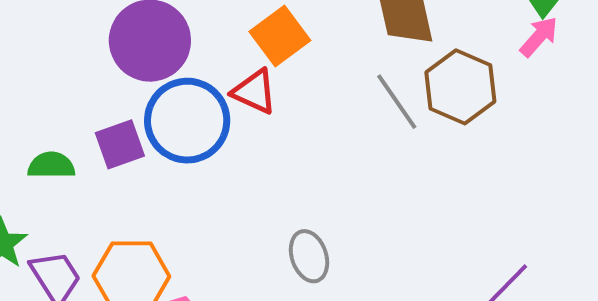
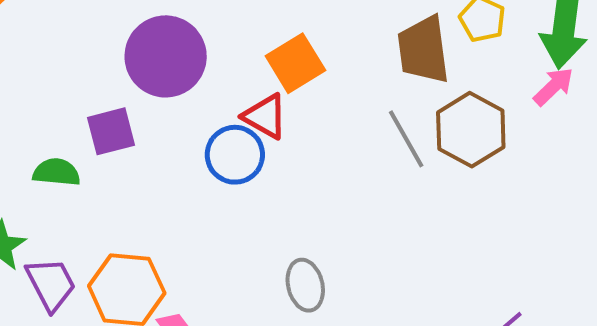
blue circle: (187, 121) -> (235, 155), moved, size x0.7
purple square: (120, 144) -> (111, 131), moved

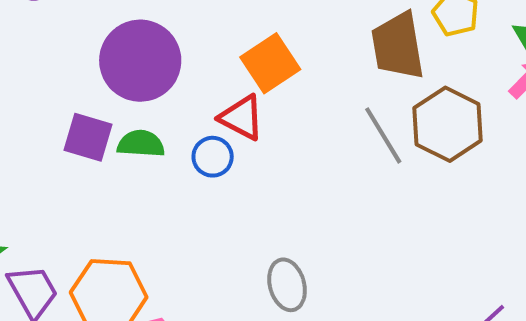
purple square: (111, 131) -> (88, 137), turned 33
blue circle: (235, 155) -> (213, 157), size x0.7
green semicircle: (57, 172) -> (141, 144), moved

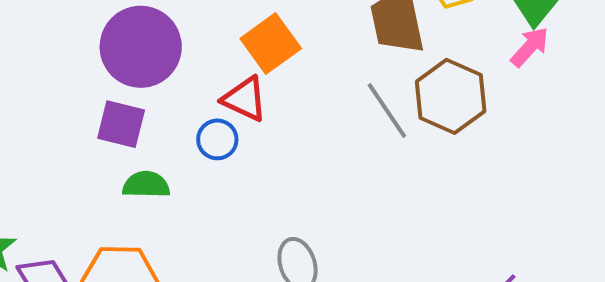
purple square: (88, 137) -> (121, 124), moved
green semicircle: (141, 144) -> (146, 185), moved

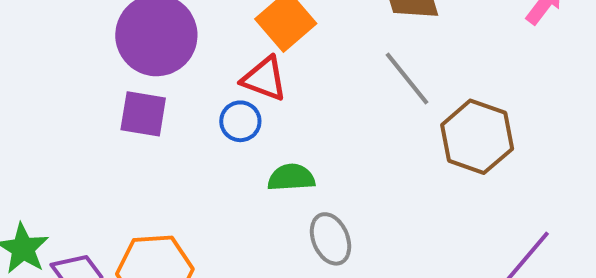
brown hexagon: (451, 96) -> (477, 137), moved
green semicircle: (146, 185) -> (291, 178), moved

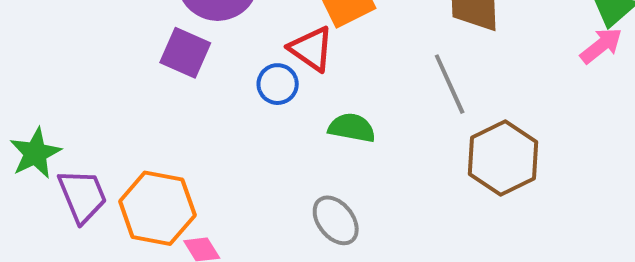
green semicircle: (291, 178) -> (352, 128), moved
gray ellipse: (331, 239) -> (336, 220), turned -30

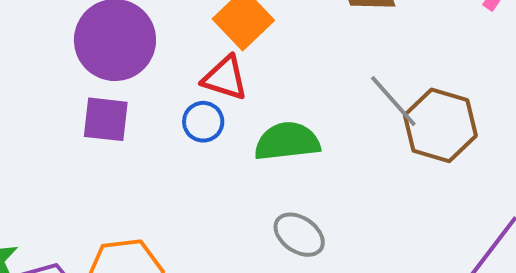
gray line: (450, 84) -> (393, 101), moved
green semicircle: (352, 128) -> (287, 141), size x1.4

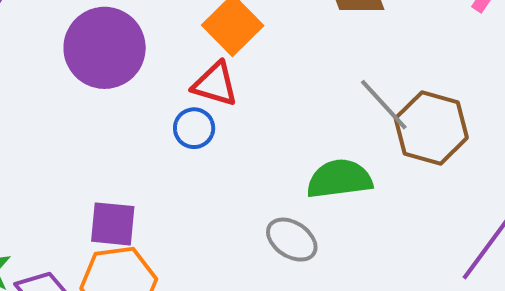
purple square: (106, 119) -> (113, 224), moved
green semicircle: (287, 141) -> (339, 179), moved

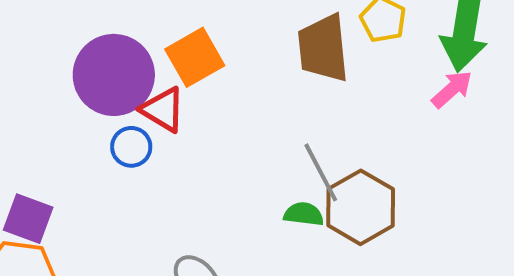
purple circle: (105, 48) -> (114, 75), moved
green semicircle: (339, 179) -> (304, 214), moved, size x0.6

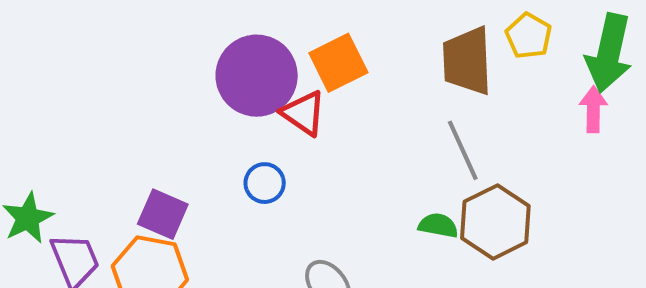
pink arrow: (452, 89) -> (593, 109), turned -51
blue circle: (131, 147) -> (265, 183), moved
gray line: (321, 172) -> (463, 150), moved

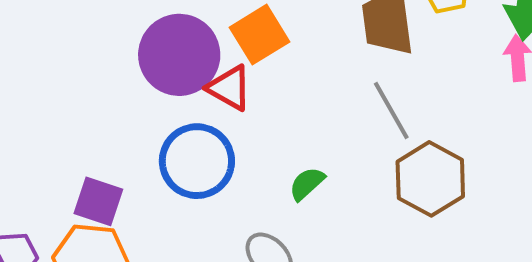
blue circle: (265, 183) -> (197, 161), size x1.8
green semicircle: (438, 225) -> (307, 184), moved, turned -48

